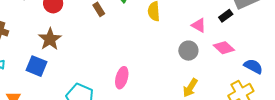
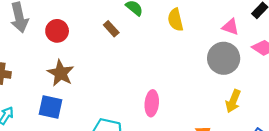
gray circle: (188, 51) -> (224, 58), size x1.4

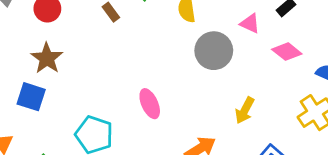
gray circle: (224, 58) -> (214, 51), moved
pink ellipse: (152, 103) -> (150, 104), turned -35

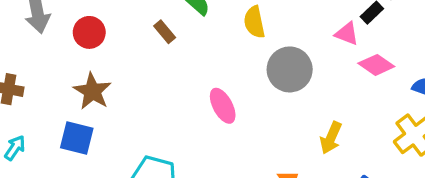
pink triangle: (250, 24) -> (347, 34), moved
pink ellipse: (150, 104) -> (223, 106), moved

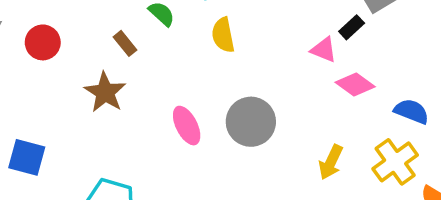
gray circle: (290, 69) -> (251, 122), moved
brown star: (92, 91) -> (105, 92), moved
yellow arrow: (331, 138) -> (331, 162), moved

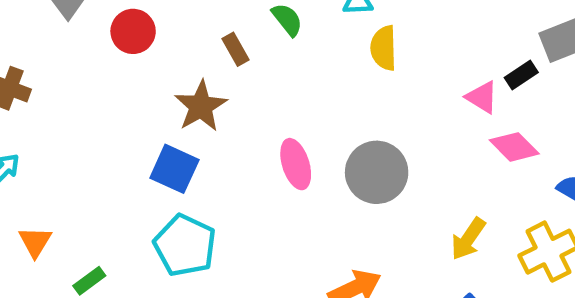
yellow semicircle: (223, 35) -> (384, 48), moved
blue square: (27, 157) -> (174, 169), moved

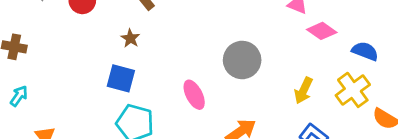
brown star: (201, 106) -> (130, 38), size x0.6
pink ellipse: (296, 164) -> (194, 95), moved

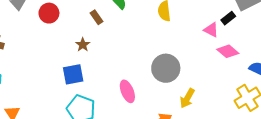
blue square: (121, 78) -> (73, 74), turned -30
yellow arrow: (304, 91) -> (187, 98), moved

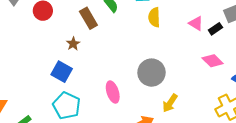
brown rectangle: (96, 17) -> (88, 18), size x1.5
pink triangle: (211, 30) -> (196, 23), moved
blue square: (73, 74) -> (62, 72), turned 35

